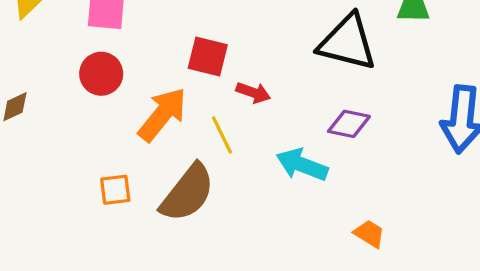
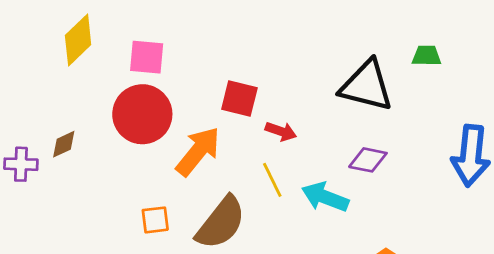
red circle: (101, 74) -> (142, 114), size x1.5
yellow line: (222, 135) -> (272, 180), moved

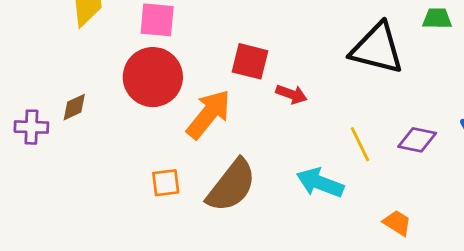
purple diamond: (368, 160) -> (417, 140), moved
yellow line: (272, 180) -> (360, 144), moved
cyan arrow: (325, 197) -> (320, 183), moved

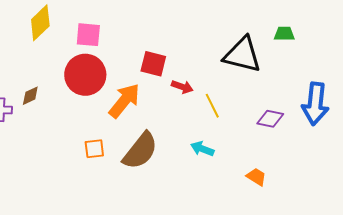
yellow line: (360, 144) -> (212, 106), moved
cyan arrow: (320, 183) -> (202, 149), size x0.7

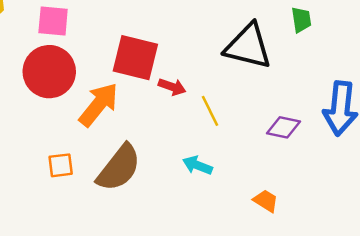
green trapezoid: (284, 34) -> (301, 20), turned 80
red square: (153, 64) -> (135, 58), size x1.4

